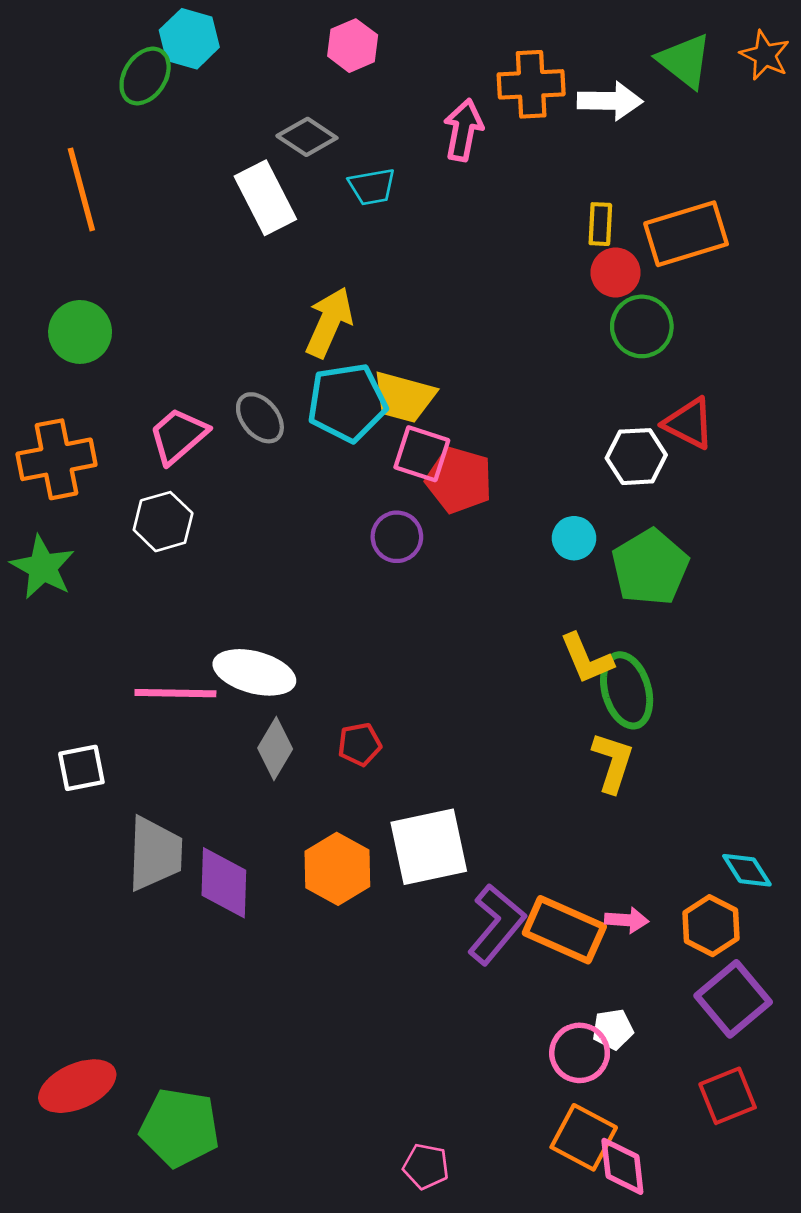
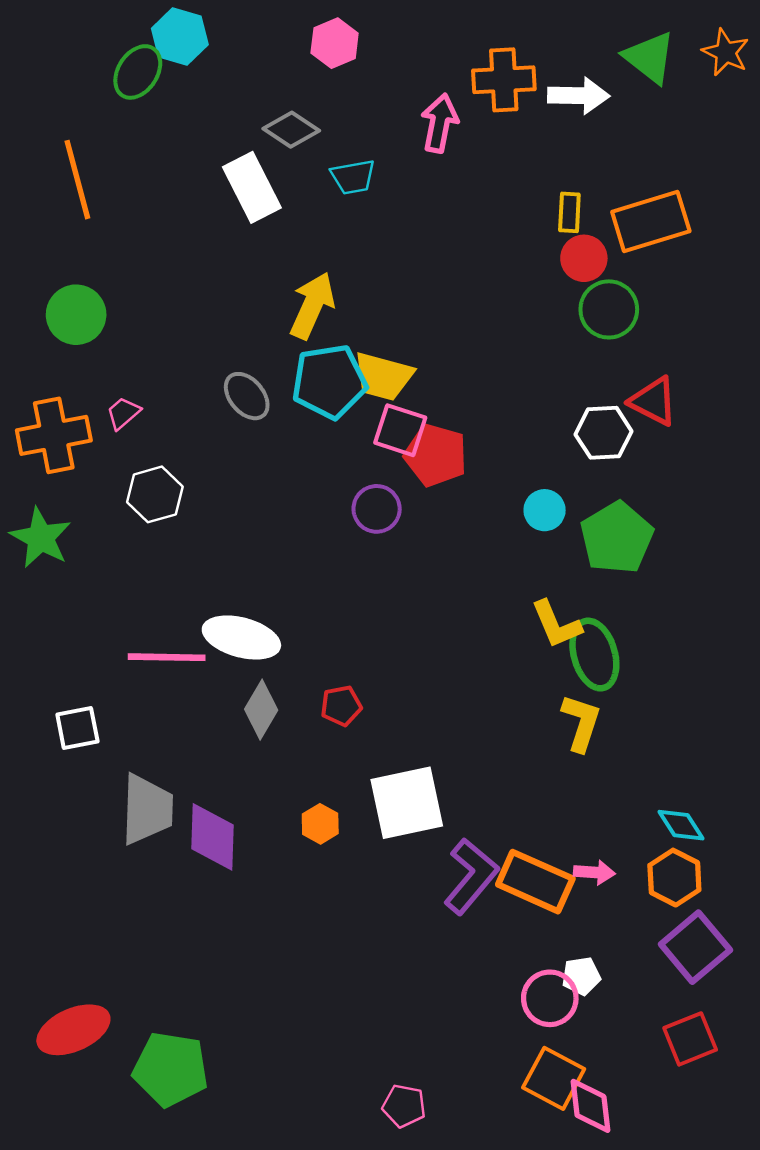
pink trapezoid: (178, 436) -> (123, 413), moved, size x0.6
orange hexagon: (337, 869) -> (320, 824), size x0.6
cyan diamond: (747, 870) -> (681, 825), moved

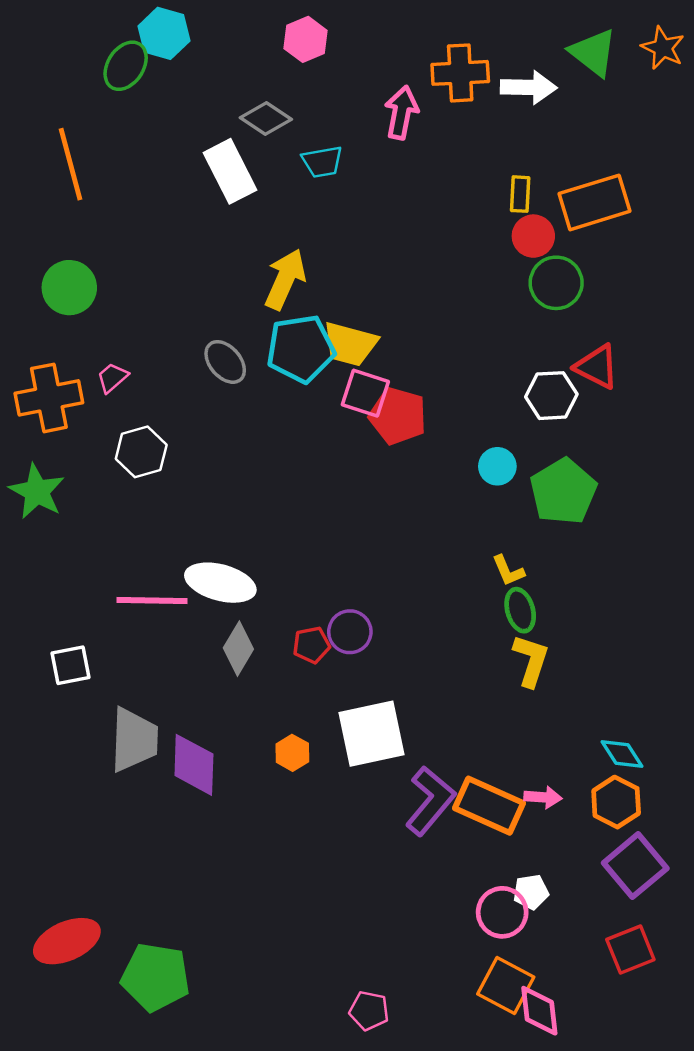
purple circle: (377, 509) -> (350, 632), moved
yellow L-shape: (556, 624) -> (508, 571), size x0.7
green ellipse: (594, 655) -> (520, 610), moved, size x0.7

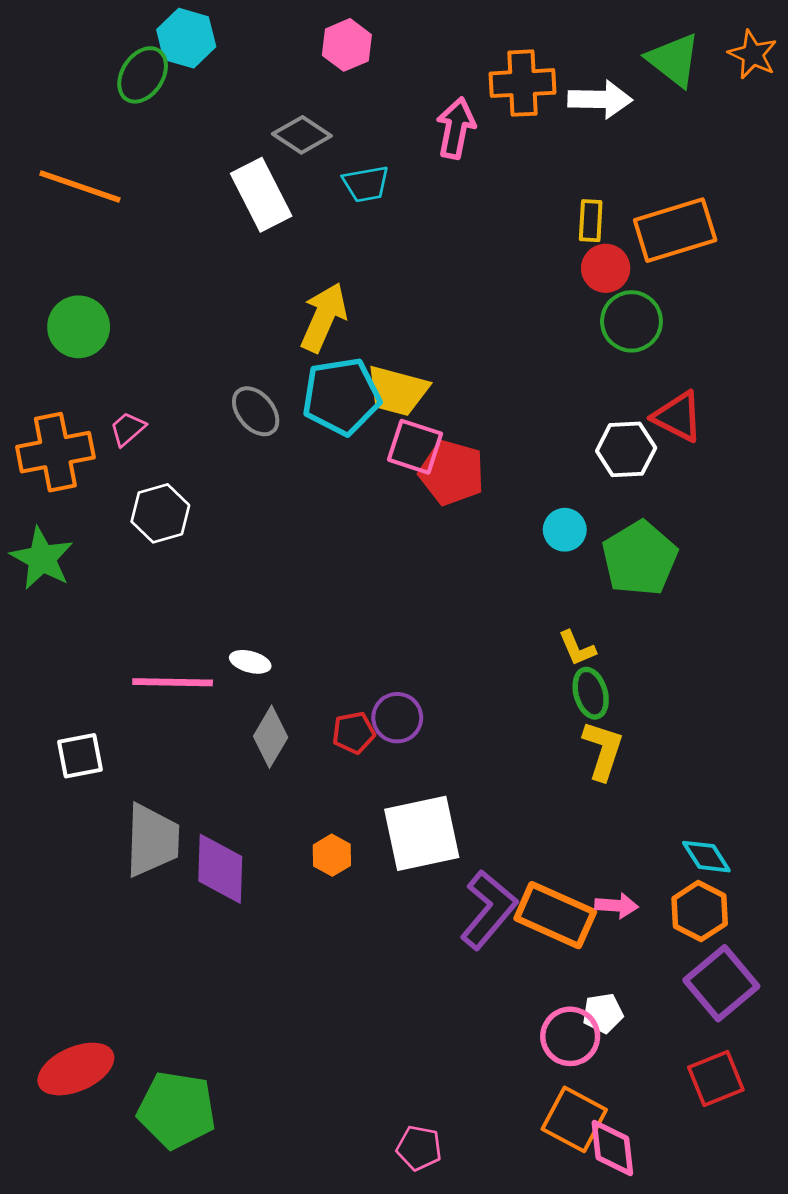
orange line: (70, 164) -> (80, 187), turned -56
white ellipse: (220, 583) -> (250, 662), size x0.5

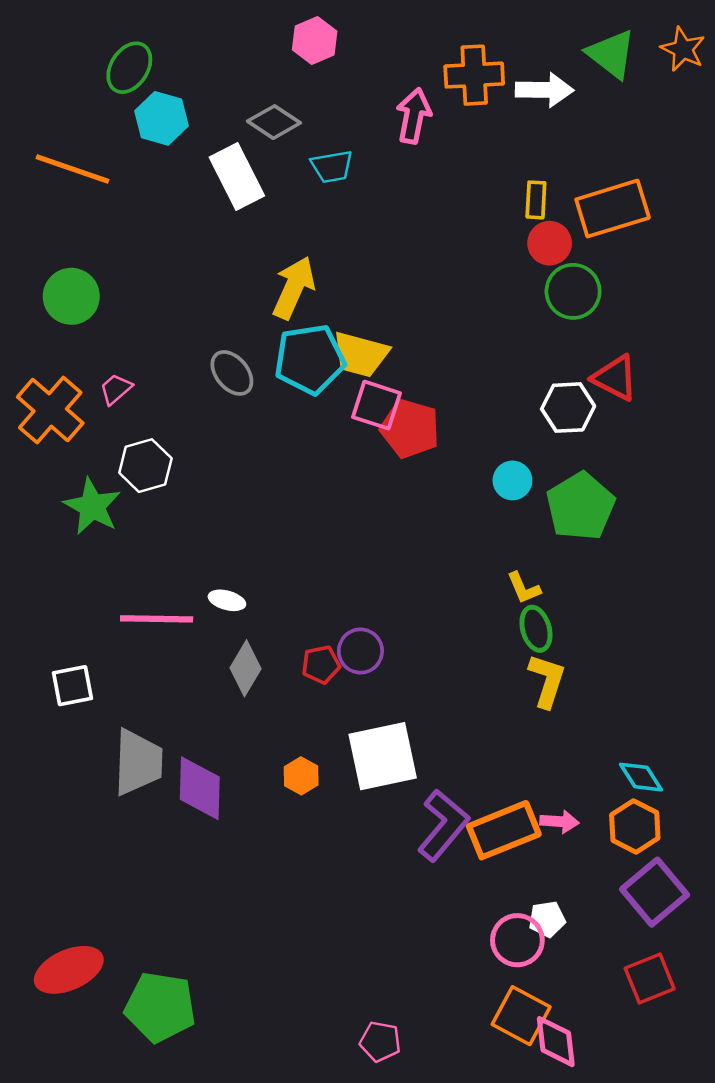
cyan hexagon: (186, 38) -> (161, 118), moved
orange cross: (55, 452) -> (50, 410), turned -38
green star: (42, 558) -> (92, 506), moved
orange rectangle: (555, 915) -> (504, 830), turned -46

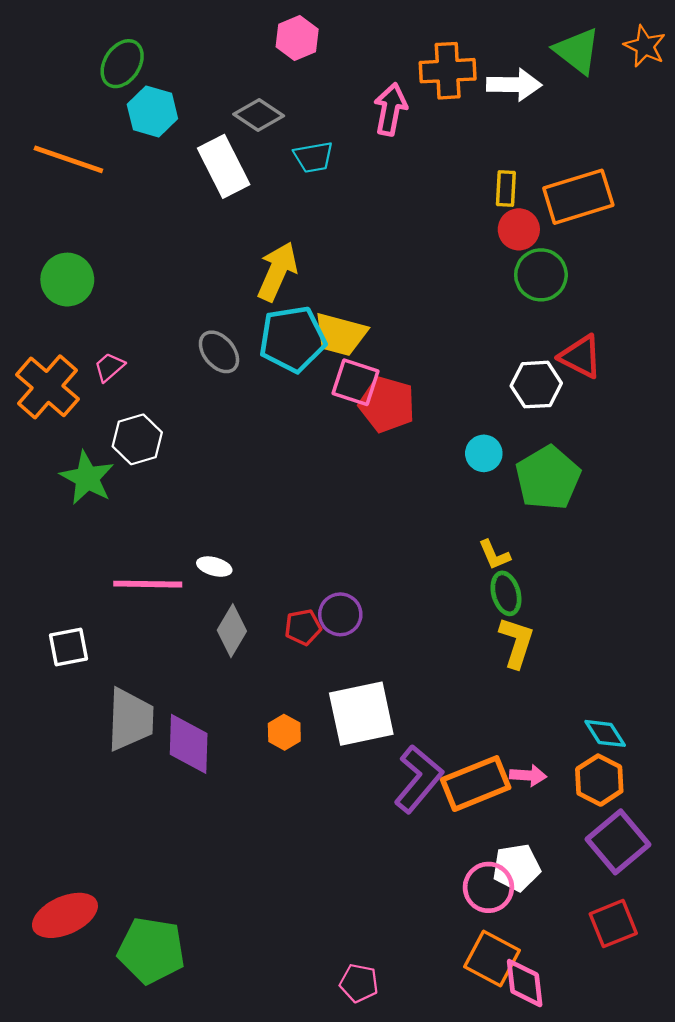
white pentagon: (547, 919) -> (516, 868), size x1.4

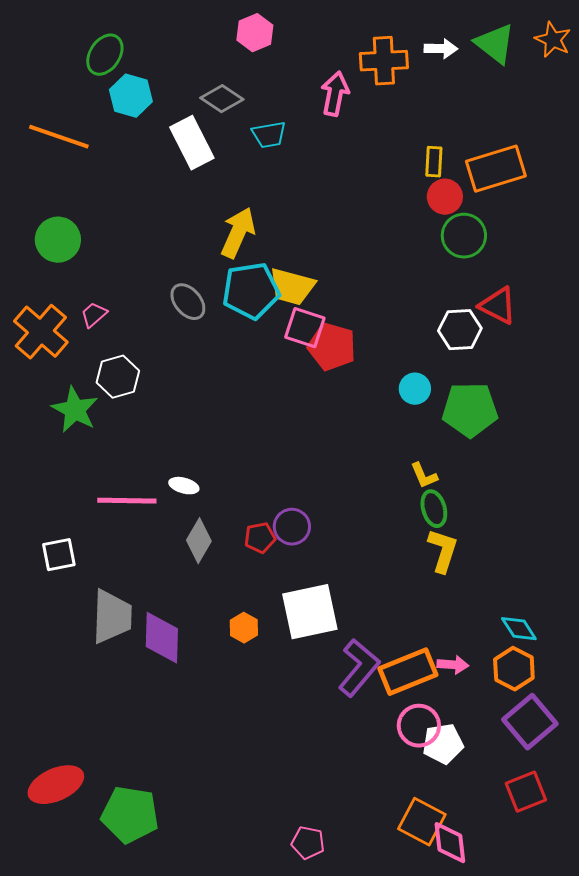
white arrow: (514, 85) -> (441, 49), moved, size x0.7
green pentagon: (548, 478) -> (470, 410), turned 30
pink circle: (488, 887) -> (419, 726), moved

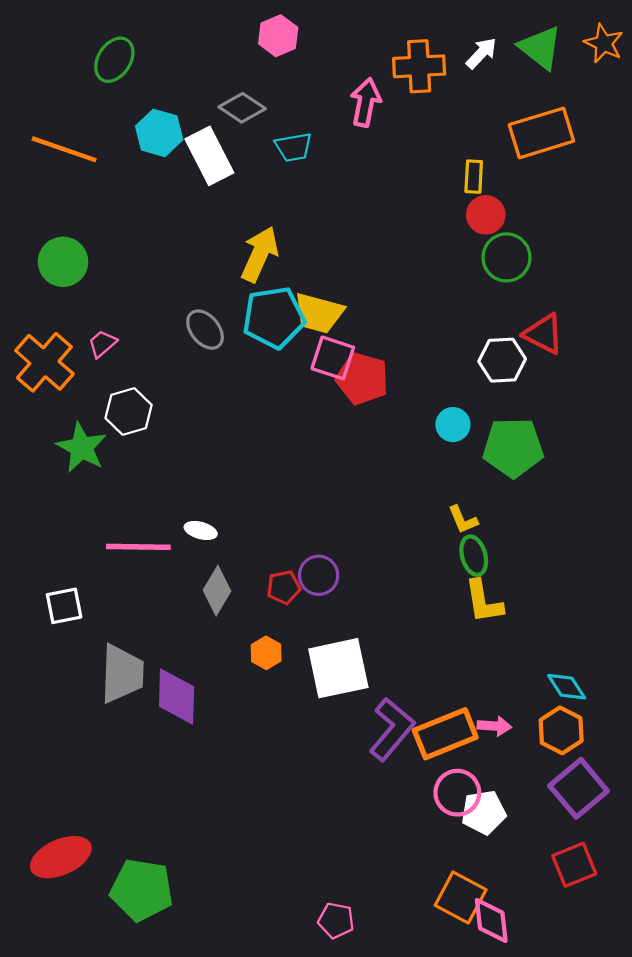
white arrow: (441, 49) -> (481, 53), turned -48
cyan hexagon: (131, 96) -> (159, 133), moved
orange rectangle: (496, 169) -> (541, 133), moved
yellow L-shape: (443, 551) -> (484, 602), turned 153
orange hexagon: (244, 628) -> (266, 653), moved

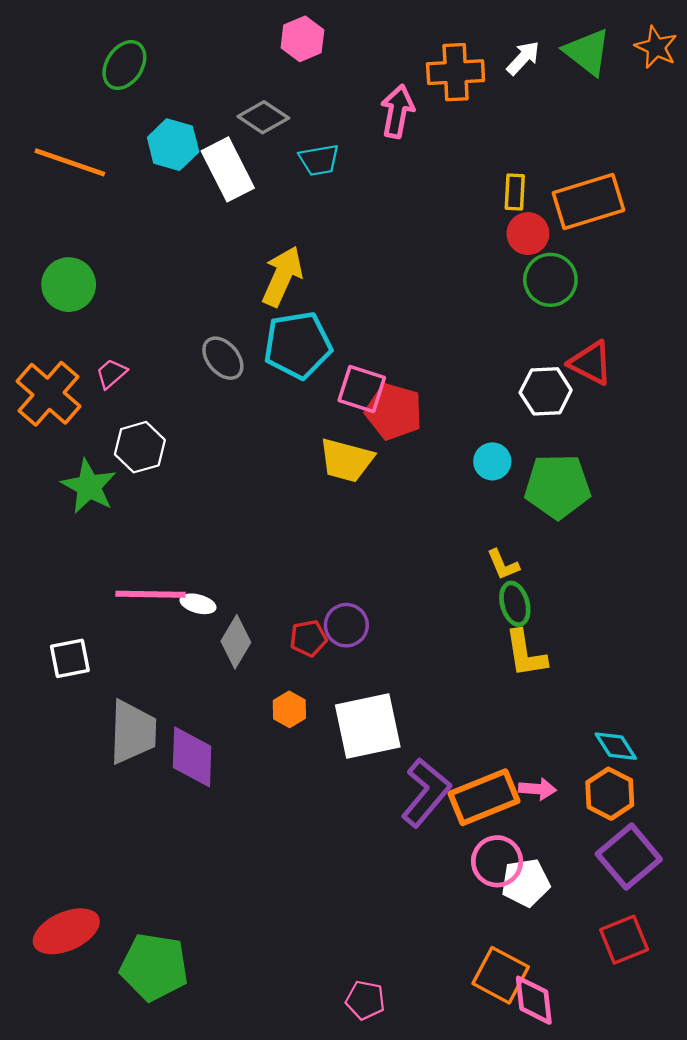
orange rectangle: (541, 133) -> (588, 202), moved
yellow trapezoid: (319, 313) -> (346, 460), moved
white ellipse: (201, 531) -> (198, 604), moved

